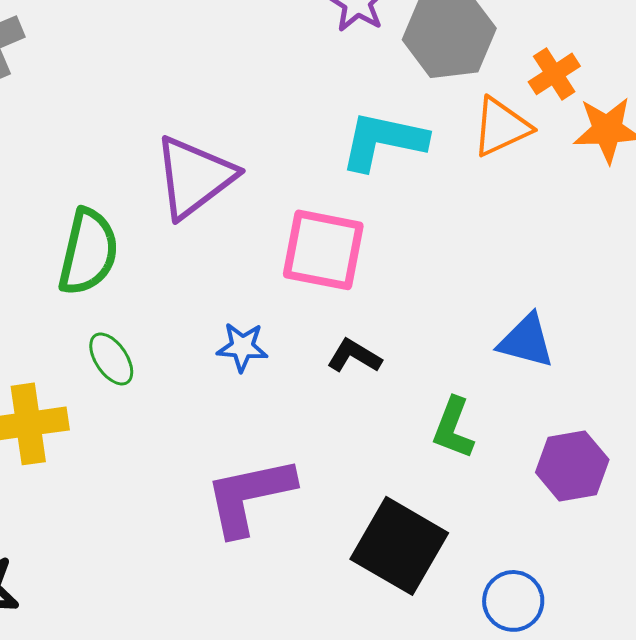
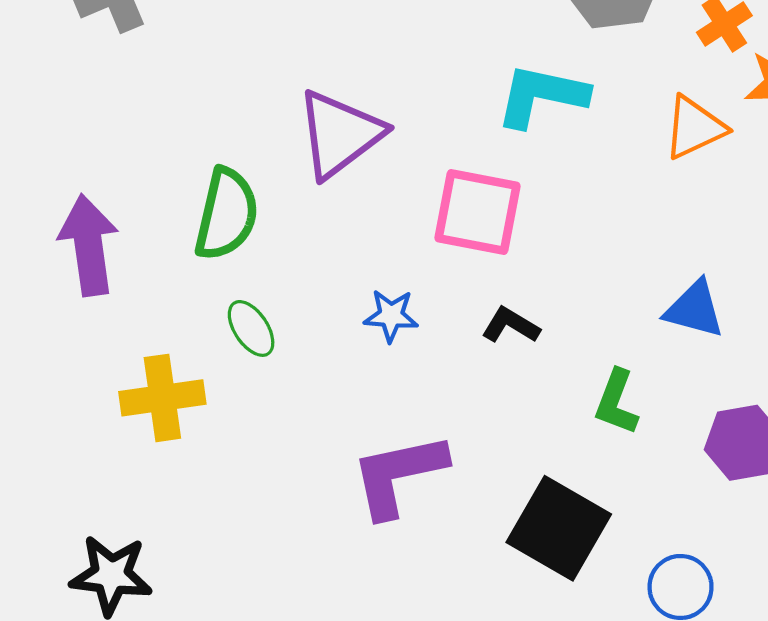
orange triangle: (501, 127) -> (694, 128), moved

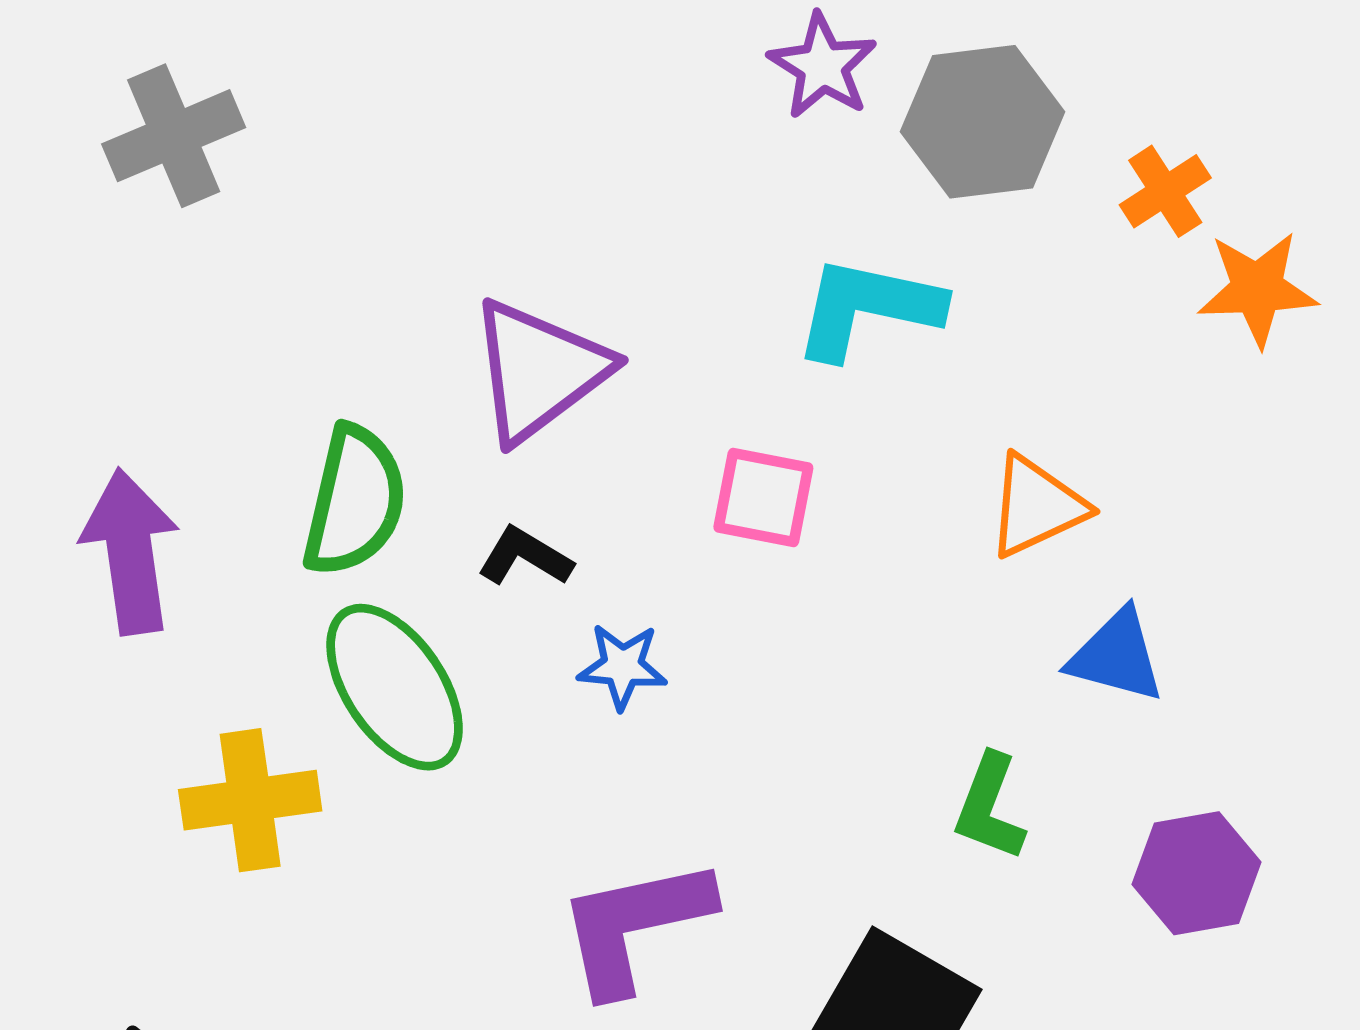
orange triangle: (694, 128) -> (1036, 506), moved
pink square: (478, 212) -> (763, 498), size x0.7
black L-shape: (511, 325) -> (525, 557), moved
green ellipse: (251, 328) -> (395, 687), size x1.8

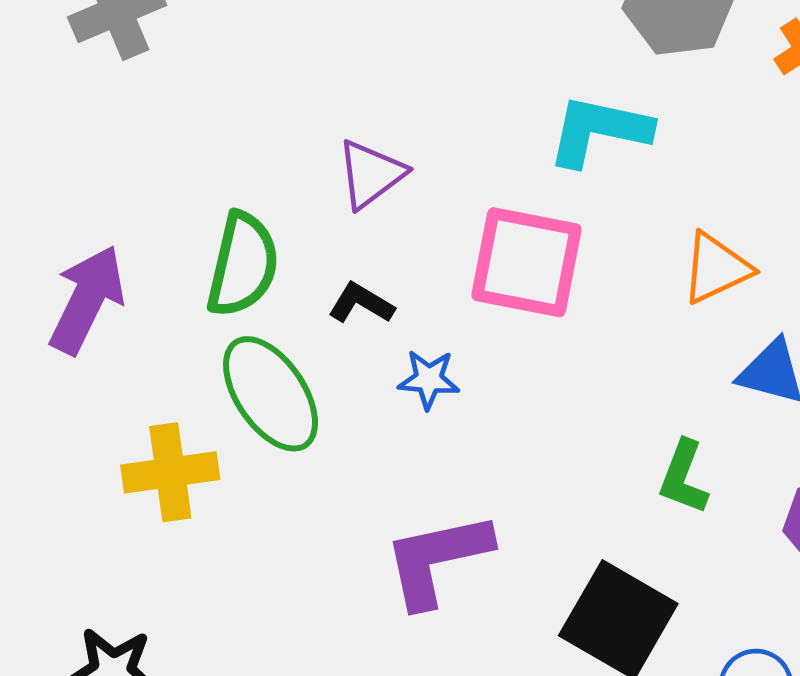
purple triangle: (539, 371) -> (371, 174), size x0.7
pink square: (763, 498) -> (527, 262), size x1.6
purple arrow: (130, 551) -> (87, 300), turned 34

